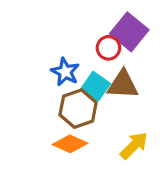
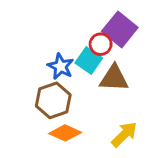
cyan square: (96, 86) -> (89, 60), moved
brown hexagon: (78, 109) -> (53, 100), moved

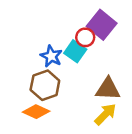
brown triangle: (114, 78) -> (108, 89), moved
orange diamond: (65, 133) -> (36, 112), moved

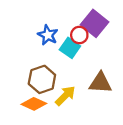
blue star: (51, 56) -> (48, 35), moved
yellow arrow: (105, 114) -> (65, 96), moved

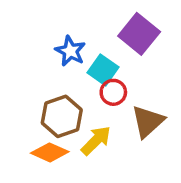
red circle: (79, 35) -> (113, 92), moved
brown triangle: (100, 83) -> (148, 121), turned -45

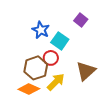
purple square: (139, 34) -> (81, 20), size x0.6
red circle: (113, 92) -> (51, 58), moved

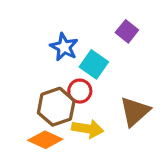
yellow arrow: (56, 82) -> (88, 129), turned 54

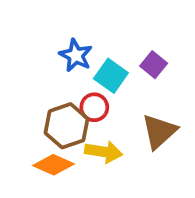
purple square: (127, 31) -> (154, 65), moved

